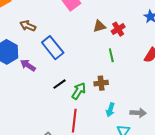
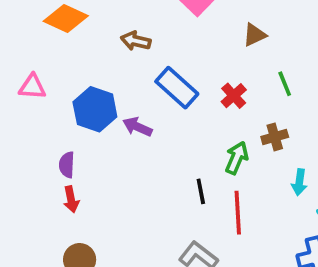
brown arrow: (28, 26) -> (136, 41), moved
red cross: (118, 29) -> (234, 96), moved
black line: (60, 84) -> (201, 191), moved, turned -56

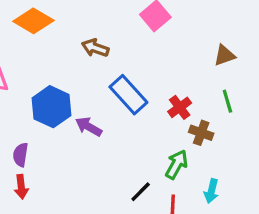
brown triangle: (254, 35) -> (225, 55), moved
brown cross: (275, 137) -> (201, 133), moved, turned 30
cyan arrow: (299, 182) -> (211, 191), moved
black line: (201, 191) -> (141, 192), turned 50

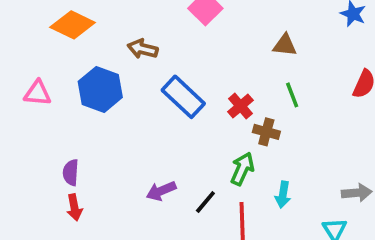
brown triangle: (225, 55) -> (285, 45), turned 30
blue hexagon: (52, 107) -> (100, 89), moved
purple arrow: (89, 127) -> (161, 191), moved, turned -48

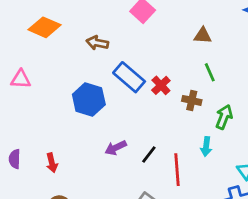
blue hexagon: (100, 89) -> (89, 99), moved
red cross: (240, 106) -> (161, 85), moved
green arrow: (242, 169) -> (224, 117), moved
purple semicircle: (71, 172) -> (15, 159), moved

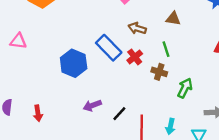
brown arrow: (97, 43) -> (137, 28), moved
green line: (210, 72) -> (166, 49), moved
cyan arrow: (206, 146) -> (170, 126), moved

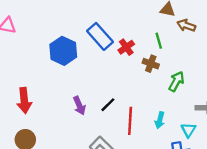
brown arrow: (137, 28) -> (186, 25), moved
purple arrow: (92, 105) -> (79, 106), moved, turned -96
red arrow: (38, 113) -> (24, 100), size x1.5

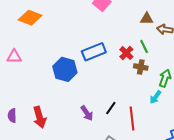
blue rectangle: (100, 36) -> (94, 52), turned -60
red cross: (126, 47) -> (126, 53), moved
cyan arrow: (160, 120) -> (156, 97), moved, turned 32

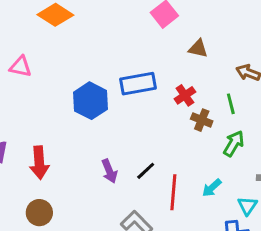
brown triangle: (147, 19) -> (198, 48), moved
green line: (144, 46) -> (231, 104), moved
cyan arrow: (156, 97) -> (212, 188), moved

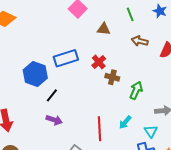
green line: (231, 104) -> (130, 14), moved
purple arrow: (109, 171) -> (54, 120), turned -42
black line: (146, 171) -> (52, 95), moved

